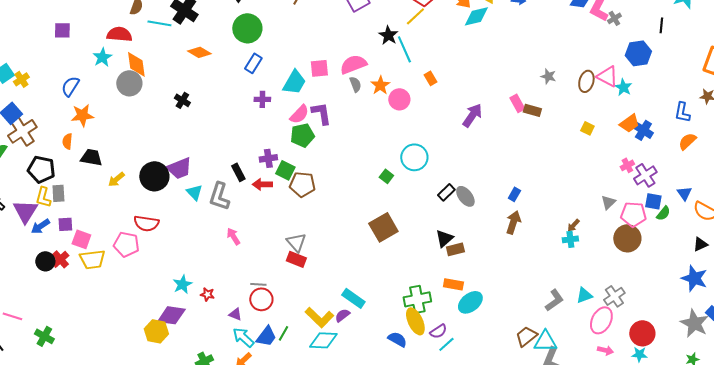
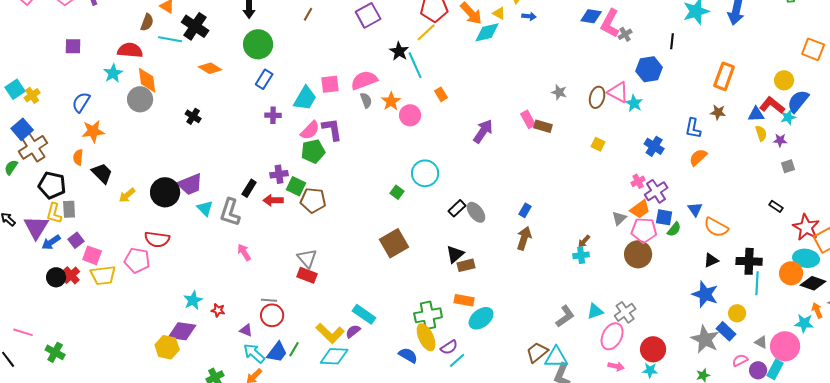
orange trapezoid: (629, 123) -> (640, 209), moved
black trapezoid: (91, 157) -> (102, 173), turned 35
black rectangle: (238, 172) -> (249, 188), turned 60
purple square: (65, 224) -> (76, 240), turned -35

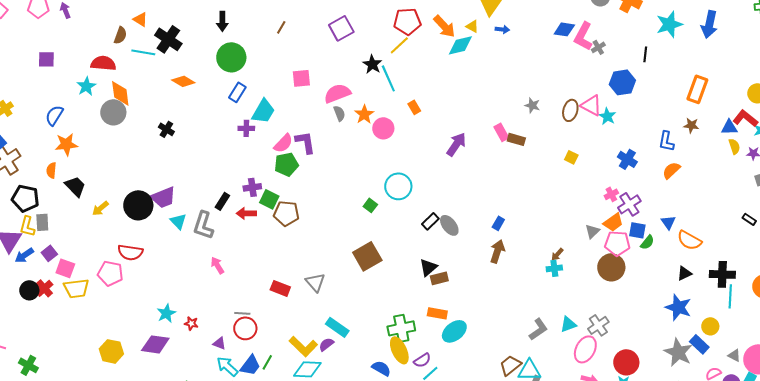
pink square: (330, 84) -> (301, 78), moved
cyan trapezoid: (305, 98) -> (263, 111), moved
gray triangle: (307, 258) -> (315, 282), moved
yellow hexagon: (167, 347) -> (111, 351), moved

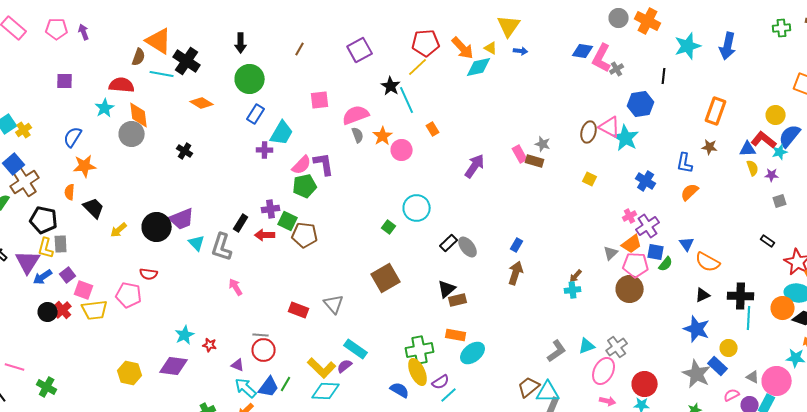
orange triangle: (140, 19) -> (159, 41), size x1.8
gray star: (532, 105) -> (543, 144), moved
cyan star: (607, 116) -> (626, 138), size x1.5
red semicircle: (130, 252) -> (149, 274), size x0.7

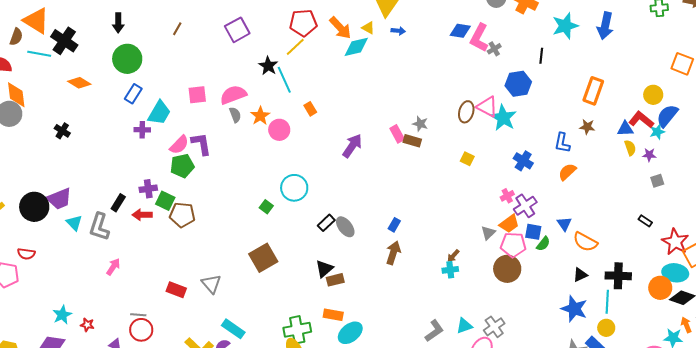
pink square: (320, 100) -> (197, 95), moved
pink arrow: (236, 287) -> (113, 267), turned 66
cyan line: (749, 318) -> (607, 302), moved

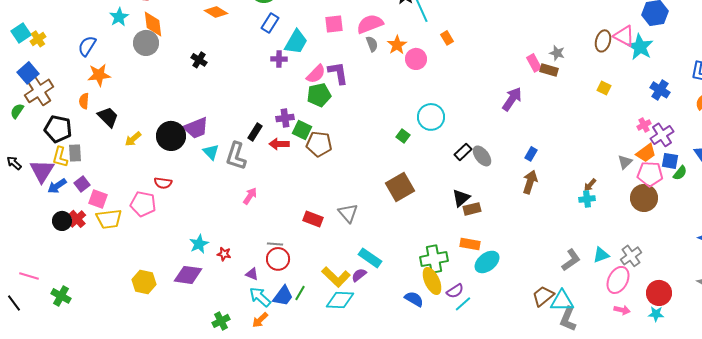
purple arrow: (352, 146) -> (512, 99), moved

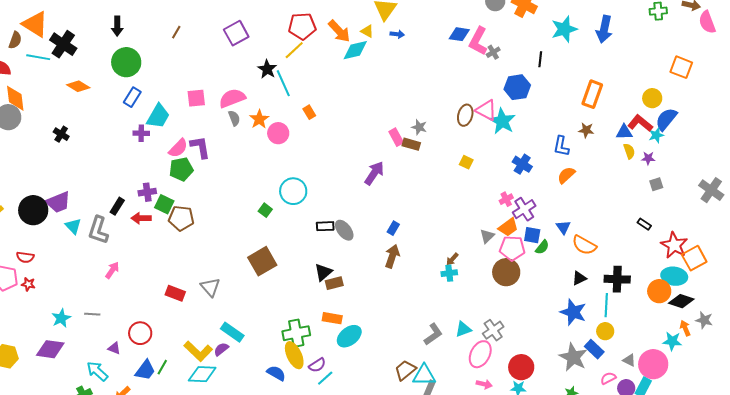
black rectangle: (463, 152) -> (325, 226), turned 42
gray line: (275, 244) -> (92, 314), moved
red star: (224, 254) -> (28, 284), moved
cyan arrow: (260, 297) -> (97, 371), moved

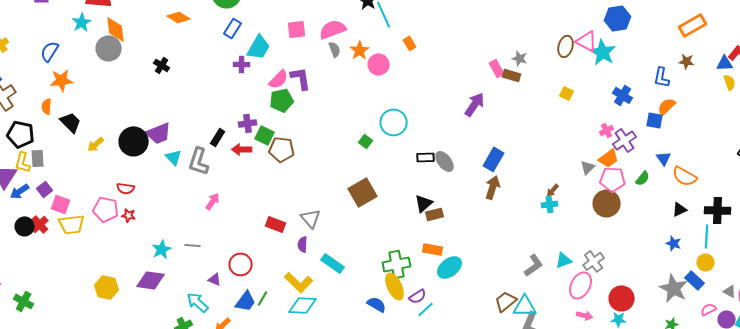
orange rectangle: (592, 94) -> (693, 25), turned 40
blue rectangle: (393, 228) -> (494, 159), size x1.6
blue square: (532, 235) -> (655, 120), moved
blue star: (573, 312) -> (674, 243), size x0.6
purple semicircle: (221, 349) -> (303, 244), moved, turned -49

